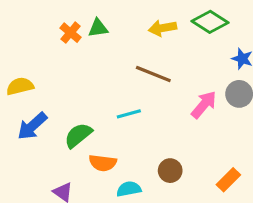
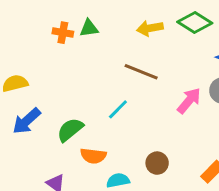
orange cross: (71, 33) -> (63, 33), turned -30
cyan line: (129, 114) -> (118, 109), turned -30

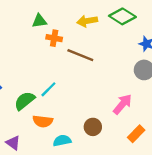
orange cross: (63, 33) -> (54, 38), moved
pink arrow: (189, 101) -> (122, 104), moved
cyan line: (118, 109) -> (48, 89), moved

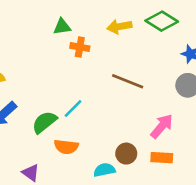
brown line: (80, 55) -> (128, 81), moved
orange rectangle: (136, 134) -> (162, 158), moved, turned 48
cyan semicircle: (62, 141) -> (104, 170), moved

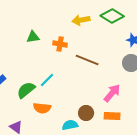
green triangle: (62, 27) -> (33, 37), moved
orange cross: (80, 47) -> (60, 44), moved

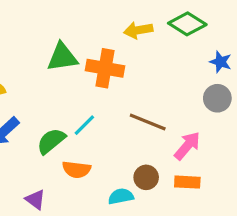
green triangle: (33, 37) -> (62, 57), size x1.5
orange cross: (60, 44) -> (105, 68), size x1.6
brown line: (87, 60) -> (148, 122), moved

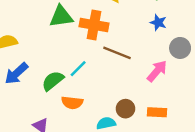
blue star: (221, 62) -> (158, 23), moved
brown line: (148, 122) -> (117, 53), moved
pink arrow: (187, 146) -> (157, 71), moved

